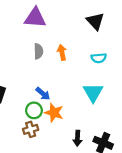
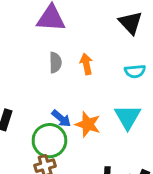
green circle: (34, 110) -> (49, 141), size x1.5
orange star: (54, 113) -> (88, 124), moved

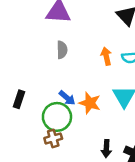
orange arrow: (86, 64) -> (106, 56), moved

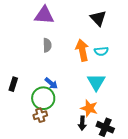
orange arrow: (106, 56) -> (82, 50), size x1.5
orange star: (90, 103) -> (89, 108), moved

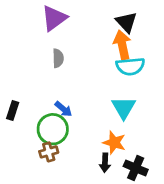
purple triangle: (44, 15) -> (54, 18), turned -40
orange arrow: (82, 50) -> (122, 45), moved
cyan semicircle: (101, 51) -> (130, 66), size x1.5

